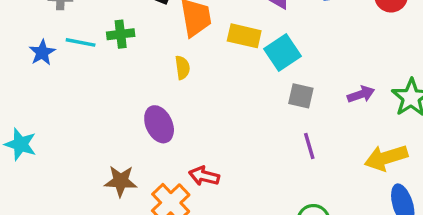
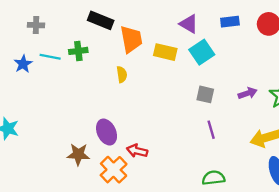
cyan square: (283, 53) -> (202, 52), moved
purple ellipse: (159, 124) -> (107, 132), moved

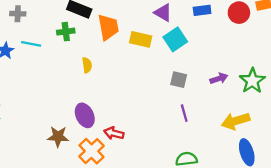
green cross: (78, 51) -> (66, 32), moved
yellow semicircle: (122, 74) -> (87, 65), moved

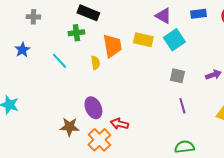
orange trapezoid: (108, 27) -> (112, 46), moved
cyan line: (31, 44) -> (59, 61), moved, turned 36

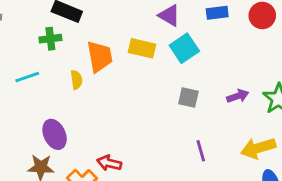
cyan line: (59, 61) -> (27, 77), turned -66
purple line: (182, 106) -> (201, 151), moved
purple ellipse: (93, 108) -> (55, 134), moved

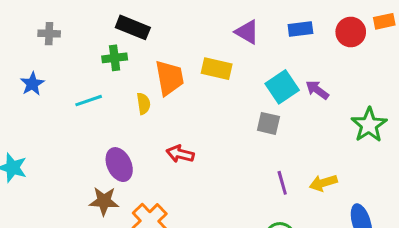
cyan square: (184, 48) -> (282, 87), moved
purple arrow: (238, 96) -> (317, 90), moved, turned -125
yellow arrow: (258, 148) -> (323, 183), moved, size x0.7
red arrow: (109, 163) -> (180, 154), moved

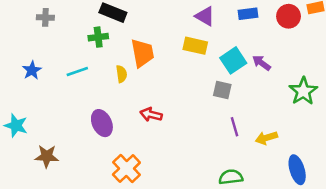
yellow rectangle: (217, 69) -> (195, 46), moved
blue star: (32, 84) -> (32, 70), moved
purple line: (282, 183) -> (234, 127), moved
brown star: (104, 201) -> (47, 156), moved

